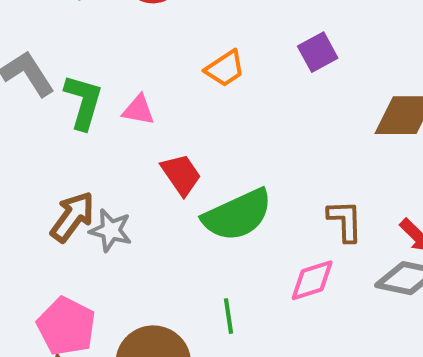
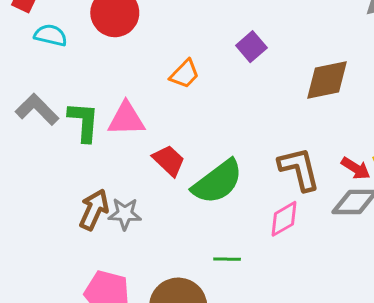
pink triangle: (138, 110) -> (126, 119), size x1.5
brown L-shape: (345, 221) -> (299, 169), size x1.4
green line: (229, 316) -> (227, 259), turned -68

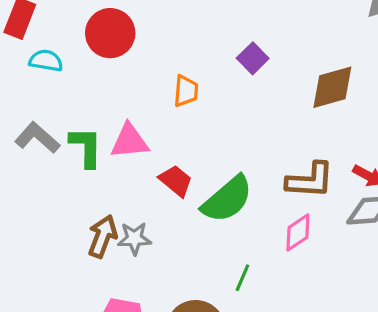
orange trapezoid: (184, 74) -> (186, 91), turned -36
brown L-shape: (299, 169) -> (310, 180), turned 111
green line: (227, 259) -> (242, 278), turned -64

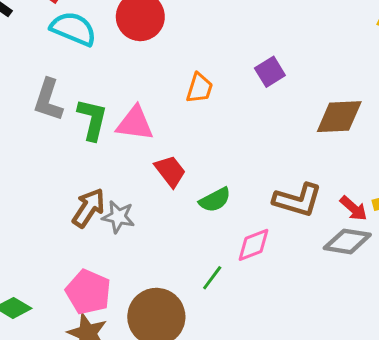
cyan semicircle: (46, 61) -> (73, 29), size x1.4
gray L-shape: (37, 138) -> (48, 100), turned -126
green semicircle: (227, 199) -> (215, 200), size x0.6
pink diamond: (298, 232) -> (254, 245), moved

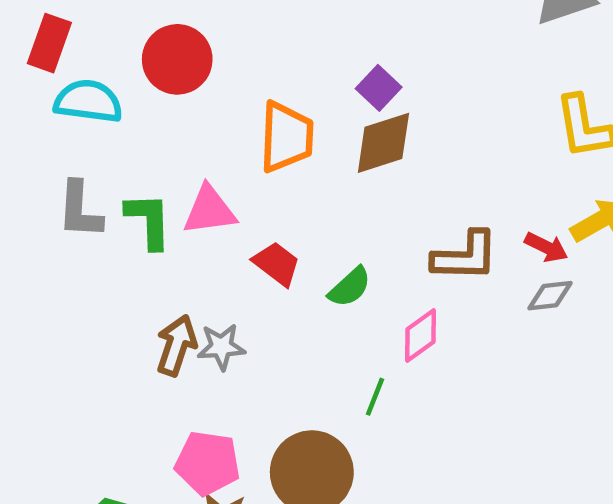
orange trapezoid: (199, 88) -> (286, 137), size x1.6
brown diamond: (339, 117) -> (383, 143), moved
gray diamond: (347, 241) -> (550, 296), size x0.7

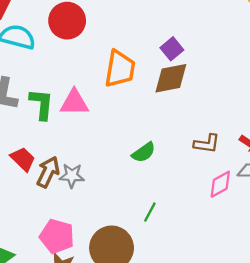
brown L-shape: (465, 256) -> (207, 144), size x0.7
red trapezoid: (277, 264) -> (23, 159), moved
pink diamond: (420, 335) -> (220, 184), moved

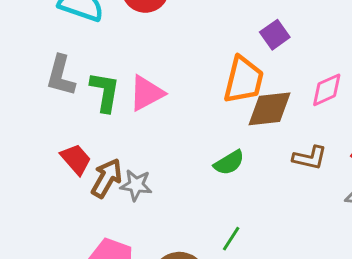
orange trapezoid: (120, 69) -> (244, 80), moved
brown diamond: (171, 78) -> (270, 109), moved
pink triangle: (74, 103) -> (146, 93), turned -32
pink diamond: (220, 184) -> (327, 90), moved

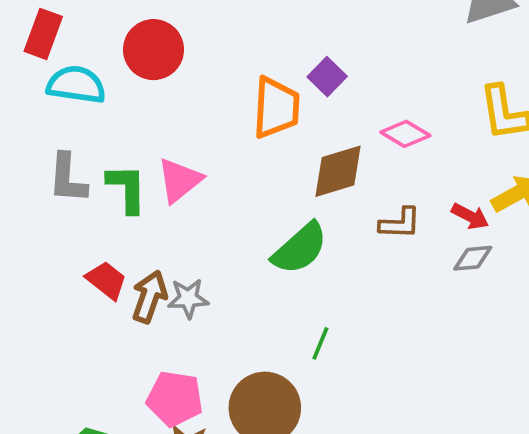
orange trapezoid: (244, 80) -> (276, 108), moved
pink diamond: (327, 90) -> (405, 134), turned 66
green semicircle: (229, 163) -> (300, 248), size x1.5

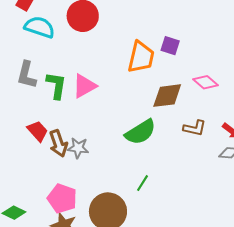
purple square: (327, 77) -> (170, 46), turned -36
brown arrow: (149, 297) -> (58, 143), turned 132

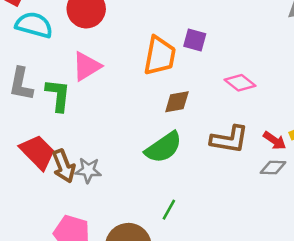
pink triangle: (84, 86) -> (87, 66), moved
brown diamond: (167, 96) -> (177, 102), moved, size x0.7
brown L-shape: (195, 128) -> (229, 139), size x1.4
red trapezoid: (38, 131) -> (38, 152), size x1.4

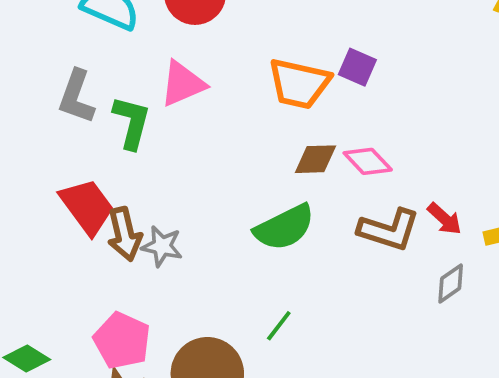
orange trapezoid: (160, 56) -> (299, 84), turned 84
pink diamond: (240, 83) -> (368, 161), moved
red arrow: (275, 141) -> (444, 219), moved
gray diamond: (273, 168) -> (451, 283), turned -45

